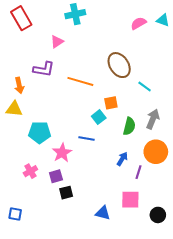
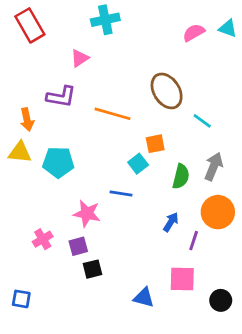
cyan pentagon: (40, 132) -> (58, 162), moved
pink star: (62, 153) -> (87, 213), turned -30

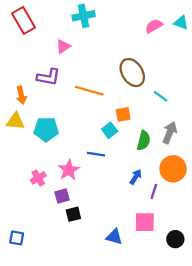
pink star: (87, 213) -> (69, 170), turned 30
pink cross: (43, 239) -> (38, 178), moved

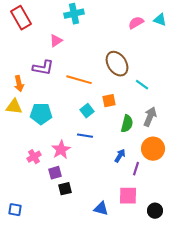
cyan square: (110, 130) -> (87, 111), moved

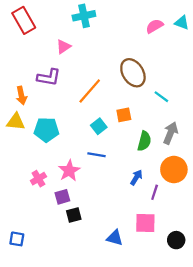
orange line: (79, 80) -> (90, 91), turned -65

